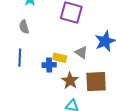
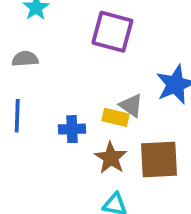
gray semicircle: (24, 27) -> (25, 59), turned 104
yellow rectangle: (60, 58) -> (116, 117), moved

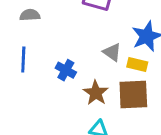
yellow rectangle: (116, 117) -> (137, 64), moved
blue cross: (72, 129) -> (66, 70), turned 30

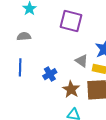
blue cross: (66, 70) -> (50, 74), turned 32

